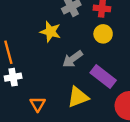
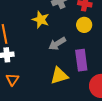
purple rectangle: (103, 76) -> (81, 60), turned 40
orange triangle: (38, 104) -> (12, 79), moved

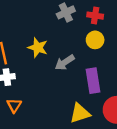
yellow star: (41, 20) -> (38, 48), moved
yellow triangle: (59, 76) -> (80, 113), moved

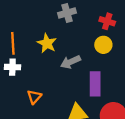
gray cross: (66, 12) -> (67, 13), moved
orange triangle: (14, 105) -> (34, 97), moved

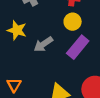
purple rectangle: (95, 84) -> (78, 47), moved, turned 50

